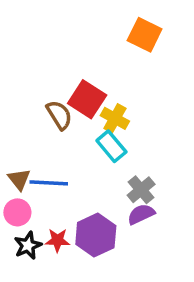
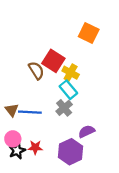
orange square: (145, 35) -> (89, 33), moved
gray cross: (141, 190) -> (64, 108), moved
pink circle: (17, 212) -> (13, 139), moved
purple hexagon: (96, 235) -> (71, 152), moved

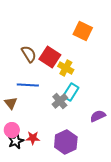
brown semicircle: (36, 70) -> (29, 54), moved
cyan rectangle: (68, 90) -> (71, 92), moved, turned 72
blue line: (30, 112) -> (28, 85), moved
purple semicircle: (87, 131) -> (98, 116), moved

